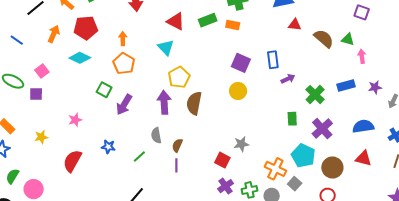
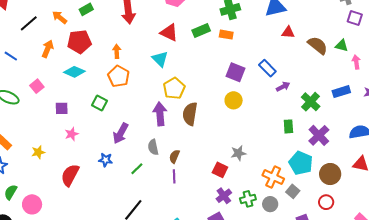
blue rectangle: (273, 60) -> (267, 68), turned -36
purple square: (36, 94) -> (62, 108), moved
purple arrow: (124, 105) -> (121, 133), moved

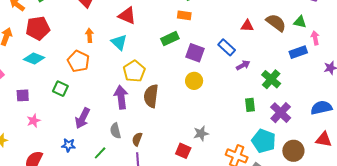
green rectangle: (201, 30) -> (170, 39), moved
red triangle: (288, 32) -> (247, 26), moved
orange arrow: (117, 51) -> (89, 35), moved
blue rectangle: (341, 92) -> (298, 52), moved

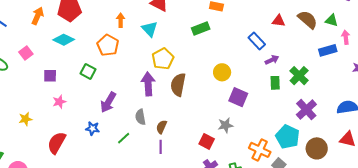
purple square: (195, 53) -> (238, 97), moved
green rectangle: (250, 105) -> (275, 83), moved

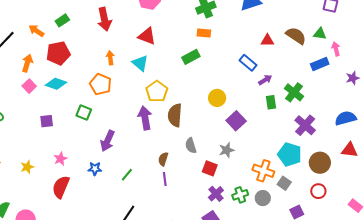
pink square: (26, 53) -> (29, 86), moved
purple square: (238, 97) -> (236, 121), turned 30
pink star: (59, 102) -> (60, 159), moved
gray semicircle: (140, 117) -> (191, 146), moved

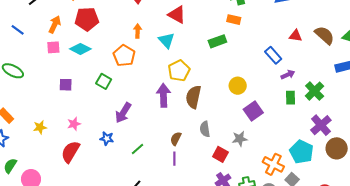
pink square: (29, 86) -> (53, 47), turned 32
brown circle: (320, 163) -> (337, 148), moved

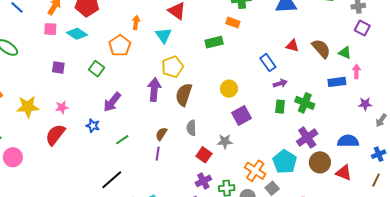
green cross: (315, 91) -> (305, 103), turned -30
yellow star: (40, 127) -> (28, 107), size x1.6

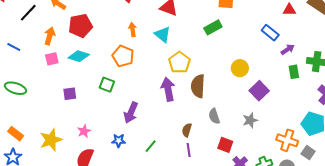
red square: (204, 155) -> (225, 145), moved

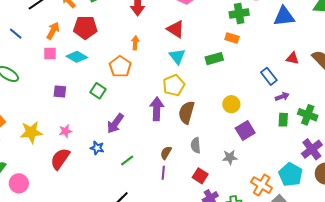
cyan triangle: (162, 34) -> (177, 56), moved

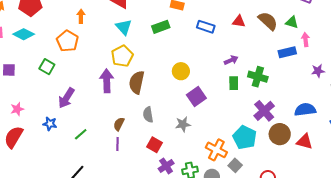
blue rectangle: (269, 76) -> (206, 27), moved, turned -30

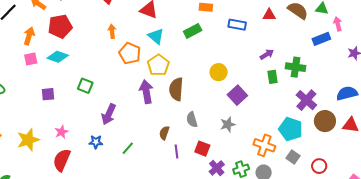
orange pentagon: (67, 41) -> (130, 53), moved
purple line: (117, 144) -> (177, 152), moved
gray square: (235, 165) -> (293, 157), moved

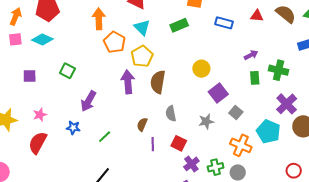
orange arrow: (112, 31) -> (99, 19), size x1.5
gray square: (293, 157) -> (236, 113), moved

